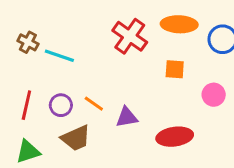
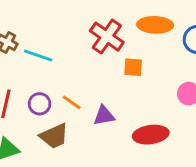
orange square: (175, 69) -> (133, 67), moved

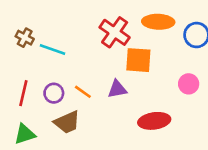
orange square: (133, 67) -> (138, 60), size x1.5
purple triangle: (104, 116) -> (117, 89), moved

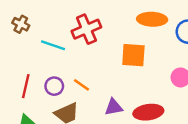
red cross: (115, 32) -> (86, 29), moved, turned 32
brown cross: (25, 38) -> (21, 24), moved
purple triangle: (117, 89) -> (114, 107), moved

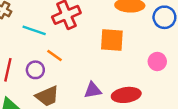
orange line: (81, 85) -> (54, 56), moved

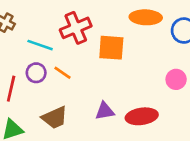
orange square: (112, 40) -> (111, 48), moved
purple circle: (35, 70) -> (36, 73), moved

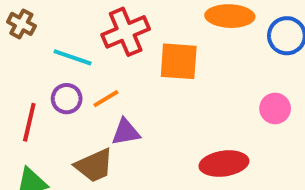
orange line: (63, 73) -> (106, 99), turned -66
purple triangle: (105, 111) -> (126, 132), moved

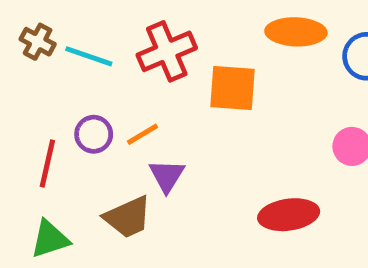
cyan line: (73, 57) -> (89, 56), moved
purple triangle: (126, 132) -> (167, 176), turned -48

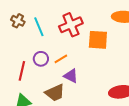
cyan line: (89, 56) -> (39, 27), turned 48
purple triangle: (167, 176) -> (71, 76), turned -35

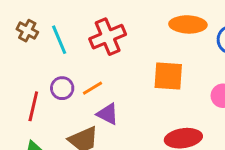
orange square: (98, 40) -> (168, 76), moved

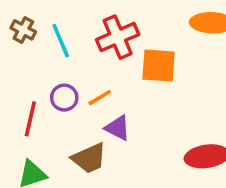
orange square: (168, 76) -> (159, 66), moved

